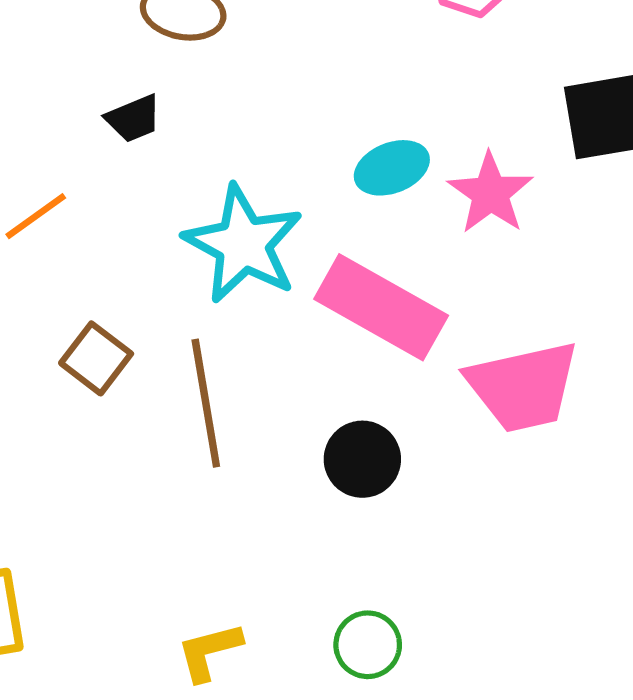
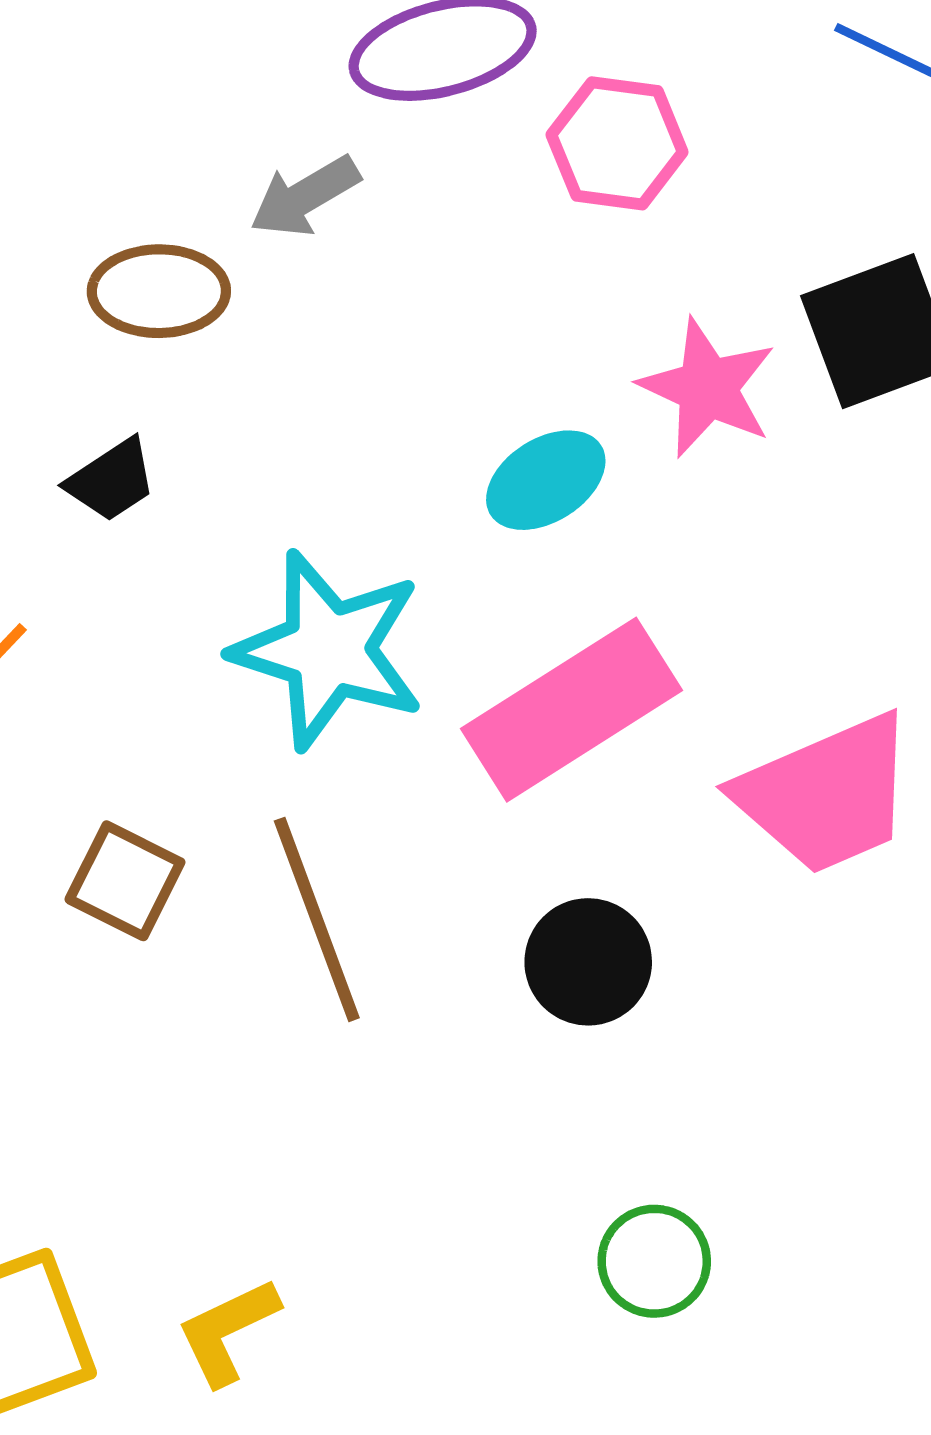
pink star: (490, 193) -> (707, 388), moved
pink rectangle: (381, 307) -> (571, 710), turned -51
yellow L-shape: (209, 651) -> (228, 1331), moved

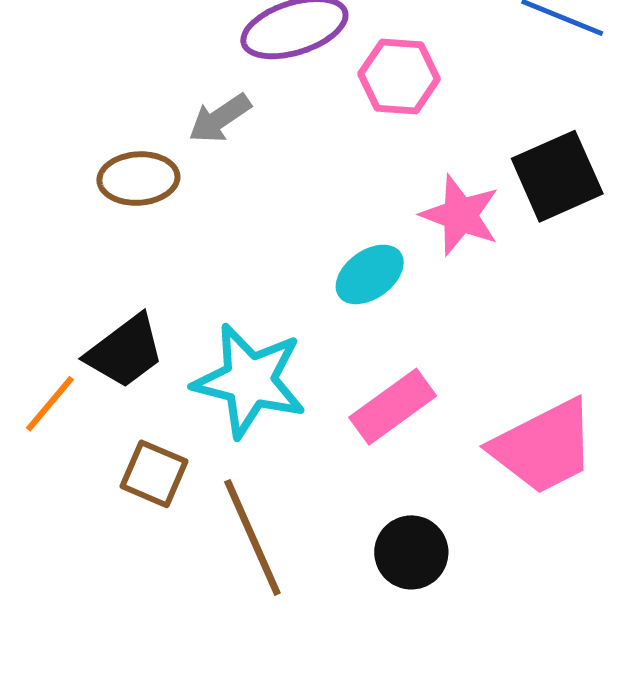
black trapezoid: (112, 480) -> (125, 351), moved, size x1.5
pink rectangle: (571, 710) -> (393, 407), size x0.7
brown square: (125, 881) -> (154, 474), moved

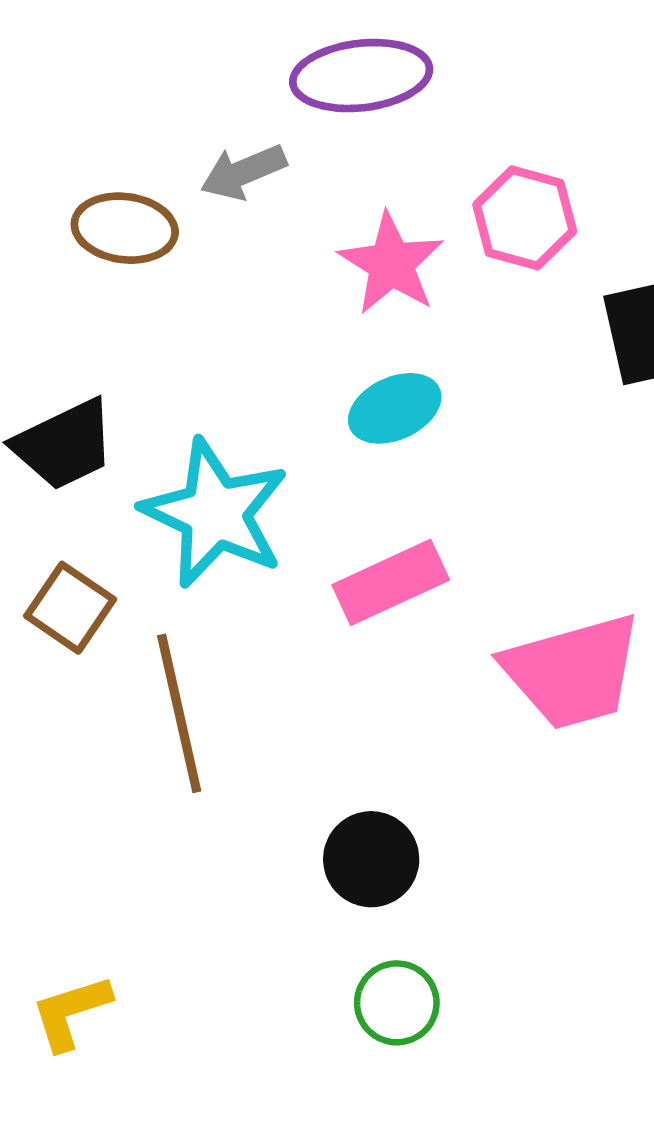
pink hexagon: (399, 76) -> (525, 218), moved
pink star: (460, 215) -> (391, 264), moved
black circle: (411, 552) -> (371, 859), moved

